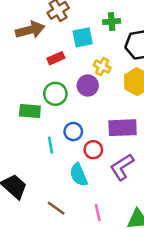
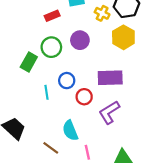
yellow cross: (102, 67) -> (102, 13), moved
green rectangle: (30, 111) -> (29, 62), turned -66
cyan semicircle: (79, 175) -> (70, 131), moved

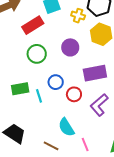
red rectangle: (52, 16) -> (33, 25), size x1.5
purple circle: (80, 40) -> (70, 47), moved
green rectangle: (29, 62) -> (20, 89), moved, turned 60

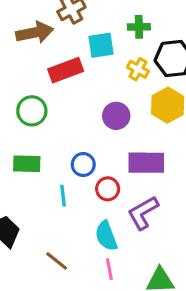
green circle: (37, 54) -> (32, 111), moved
cyan line: (39, 96) -> (63, 196), moved
cyan semicircle: (66, 127) -> (106, 236), moved

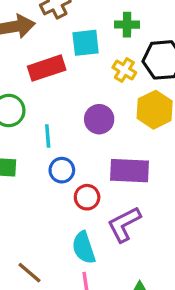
cyan line: (63, 196) -> (48, 136), moved

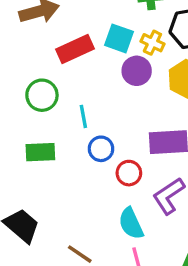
cyan square: (86, 43) -> (119, 38), moved, turned 32
purple circle: (99, 119) -> (137, 71), moved

